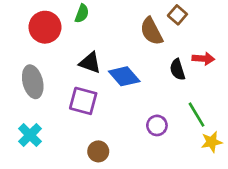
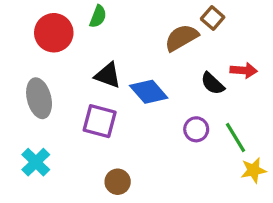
brown semicircle: (151, 31) -> (181, 38), turned 88
black semicircle: (177, 69) -> (213, 83), turned -30
purple circle: (157, 125) -> (196, 129), moved

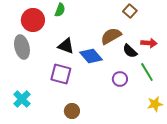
brown semicircle: (181, 38) -> (111, 36), moved
gray ellipse: (39, 98) -> (22, 47), moved
green line: (235, 138) -> (147, 72), moved

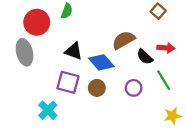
brown square: (130, 11) -> (158, 11), moved
cyan cross: (22, 99) -> (48, 110), moved
brown circle: (72, 111) -> (97, 88), moved

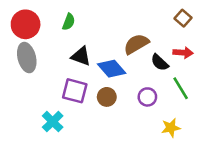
green semicircle: (67, 11) -> (69, 22), moved
brown square: (158, 11) -> (183, 18), moved
red circle: (37, 22) -> (26, 24), moved
yellow star: (173, 116) -> (171, 128), moved

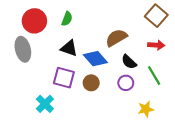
brown square: (183, 18) -> (156, 16), size x1.5
green semicircle: (69, 22) -> (67, 19), moved
red circle: (26, 24) -> (34, 21), moved
black semicircle: (160, 62) -> (129, 62), moved

